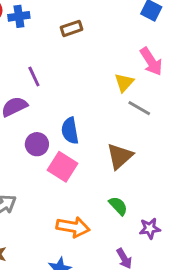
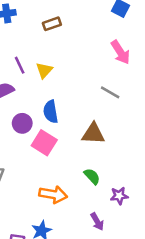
yellow triangle: (124, 83) -> (44, 70), moved
brown triangle: (120, 156) -> (93, 134), turned 45

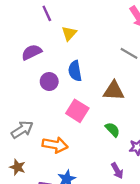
purple line: (20, 65) -> (47, 13), moved
pink square: (44, 143) -> (77, 111), moved
orange arrow: (53, 194) -> (55, 145), moved

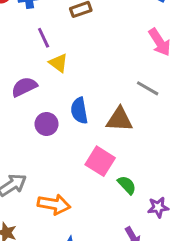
yellow triangle: (69, 33) -> (58, 63), moved, turned -35
brown triangle: (114, 91) -> (119, 120), moved
pink square: (77, 111) -> (100, 161), moved

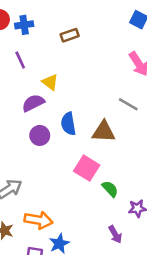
purple line: (44, 38) -> (20, 60), moved
purple semicircle: (24, 87) -> (33, 103), moved
orange arrow: (54, 204) -> (38, 220), moved

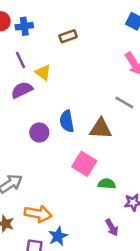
yellow triangle: (50, 82) -> (43, 72), moved
purple semicircle: (33, 103) -> (22, 90), moved
green semicircle: (110, 189) -> (107, 184), turned -42

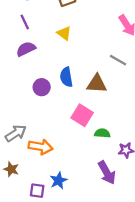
yellow triangle: (43, 72) -> (64, 33), moved
orange arrow: (38, 214) -> (40, 147), moved
purple arrow: (112, 227) -> (107, 173), size x1.5

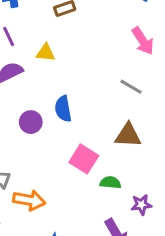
yellow triangle: (64, 33) -> (45, 53), moved, turned -32
brown triangle: (97, 84) -> (128, 135), moved

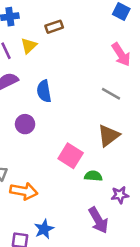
yellow triangle: (45, 53) -> (29, 46), moved, turned -48
blue semicircle: (63, 109) -> (44, 91), moved
brown triangle: (128, 135) -> (108, 135), turned -40

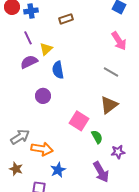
yellow triangle: (29, 46) -> (46, 49), moved
green semicircle: (93, 176) -> (97, 137), turned 56
blue star: (44, 229) -> (58, 170), moved

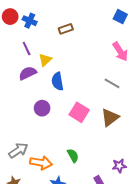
blue cross: (31, 11) -> (30, 21), turned 32
pink square: (79, 121) -> (79, 112), moved
green semicircle: (97, 137) -> (73, 156), moved

